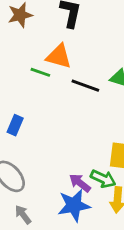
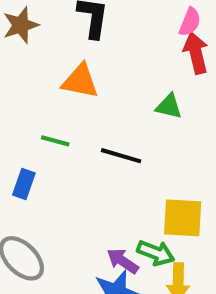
green line: (40, 72) -> (55, 141), moved
black line: (85, 86) -> (121, 156), moved

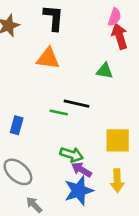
green line: (55, 141) -> (59, 112), moved
green arrow: (156, 253) -> (72, 155), moved

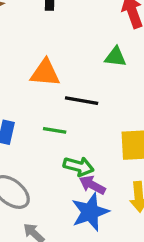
orange triangle: (48, 58) -> (45, 73), moved
green line: (59, 112) -> (55, 130), moved

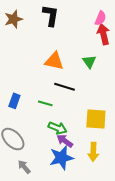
green triangle: (115, 57) -> (89, 62), turned 40
orange triangle: (45, 73) -> (54, 61), moved

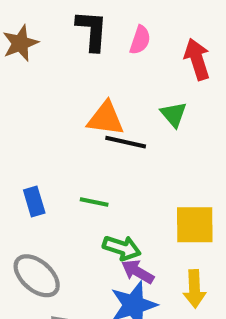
pink semicircle: (100, 18) -> (140, 40), moved
black line: (65, 87) -> (126, 142), moved
blue rectangle: (14, 101) -> (34, 201), turned -32

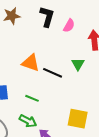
orange triangle: (106, 119) -> (31, 63), moved
green arrow: (122, 248) -> (28, 121), moved

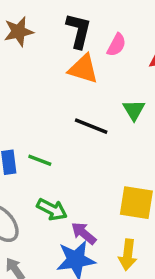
orange triangle: (31, 63) -> (83, 69), moved
green line: (32, 98) -> (40, 160), moved

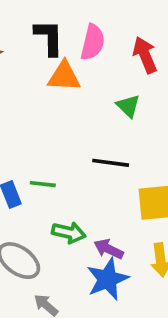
pink semicircle: (117, 45) -> (93, 42), size x1.4
black line: (91, 126) -> (111, 163), moved

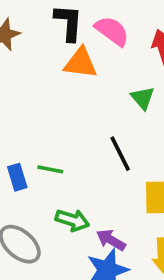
pink semicircle: (93, 42) -> (112, 31), turned -72
black line: (111, 163) -> (120, 154), turned 51

